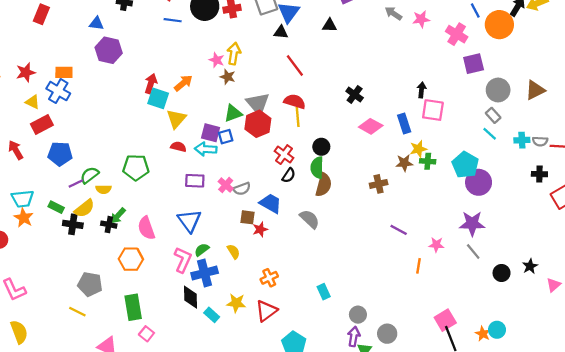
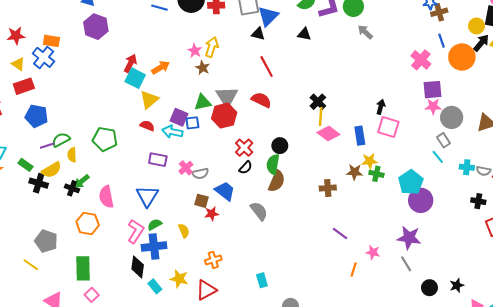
pink star: (421, 19) -> (433, 106), moved
yellow line: (298, 117) -> (321, 116), moved
yellow semicircle: (104, 189) -> (72, 155), turned 80

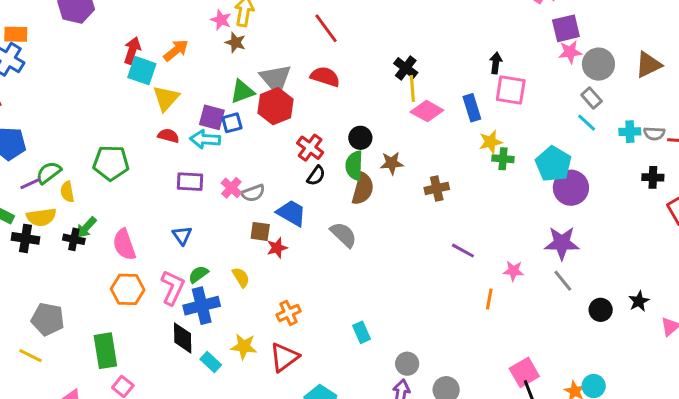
yellow semicircle: (52, 170) -> (41, 217), turned 30
brown star: (354, 172) -> (392, 163), moved
blue triangle: (147, 196) -> (182, 235), size x0.6
orange hexagon: (88, 223) -> (128, 289), moved

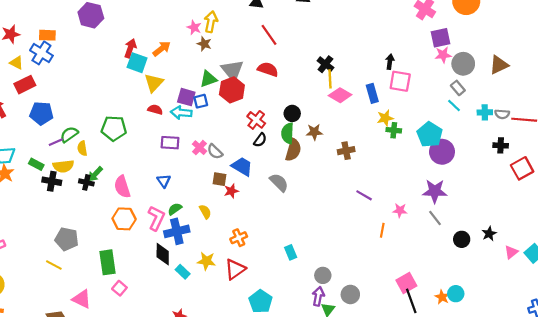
gray semicircle: (253, 193) -> (215, 152), turned 63

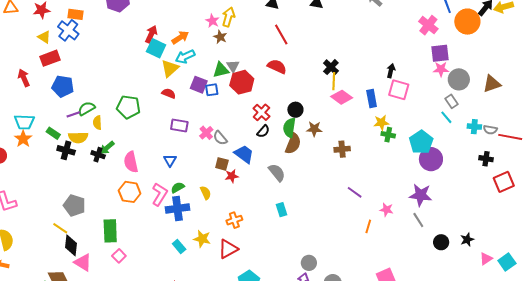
gray triangle: (232, 70) -> (233, 66), moved, size x0.6
cyan arrow: (181, 113) -> (185, 57), moved, turned -36
cyan rectangle: (291, 252) -> (281, 210), moved
black diamond: (163, 254) -> (71, 245), moved

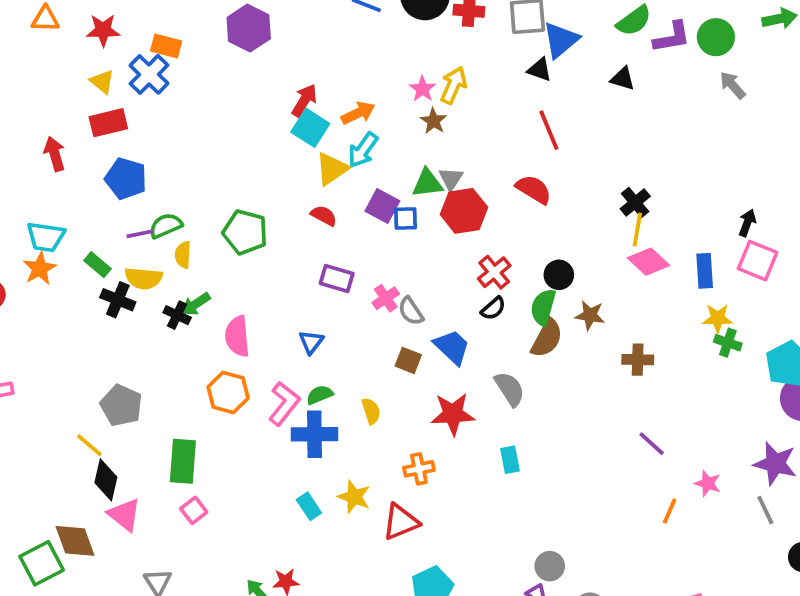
cyan arrow: (185, 57) -> (363, 150), turned -36
red star: (232, 176) -> (453, 414), moved, size x1.6

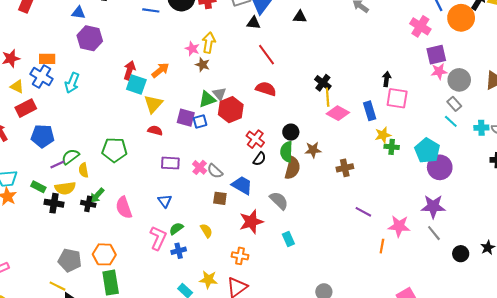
cyan arrow: (363, 150) -> (72, 83), moved
orange hexagon: (228, 392) -> (104, 254), moved
blue cross: (314, 434) -> (179, 251), size x0.6
orange cross: (419, 469) -> (240, 256), turned 35
pink star: (708, 483) -> (399, 226), size x1.5

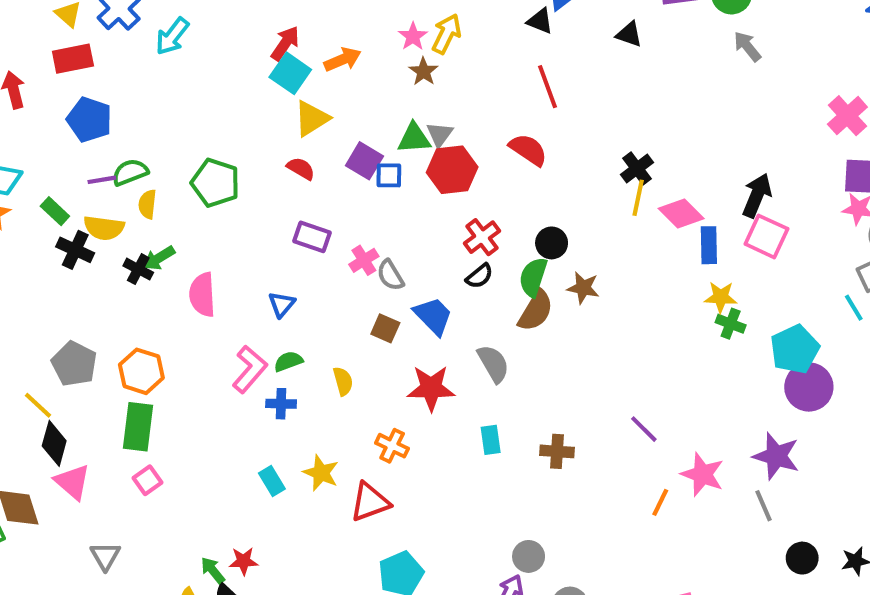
black arrow: (387, 79) -> (757, 195), size x1.5
pink diamond: (338, 113) -> (681, 213), moved
brown cross: (345, 168) -> (557, 451), moved

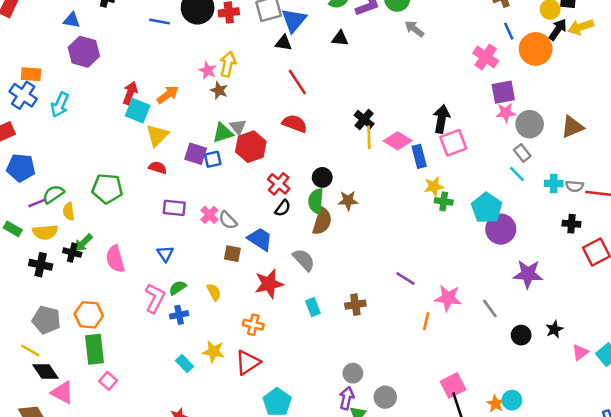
pink square: (766, 236) -> (453, 143), turned -32
black cross: (75, 250) -> (41, 265), moved
black diamond: (54, 443) -> (46, 372), turned -36
purple star: (776, 456) -> (528, 274), moved

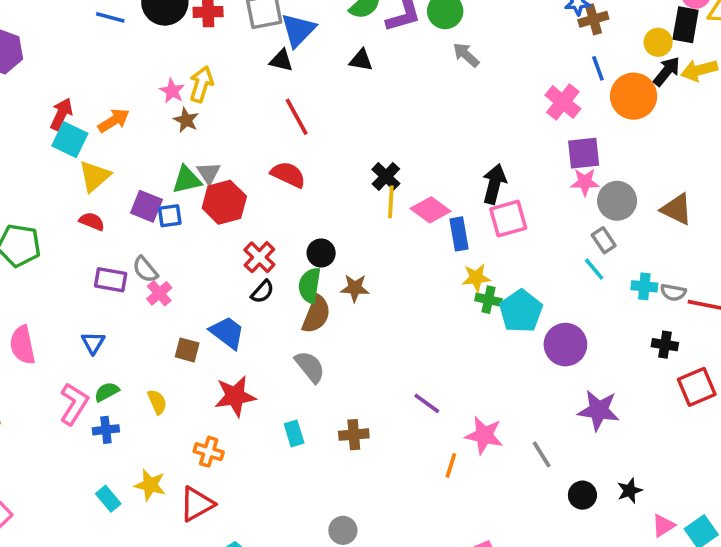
brown triangle: (572, 127) -> (677, 209), turned 45
cyan pentagon: (487, 208) -> (521, 311), moved
gray semicircle: (228, 220) -> (145, 270), moved
gray semicircle: (304, 260) -> (310, 367), moved

